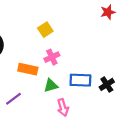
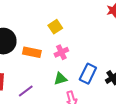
orange rectangle: (28, 69) -> (32, 52), moved
blue rectangle: (80, 80) -> (88, 74), turned -66

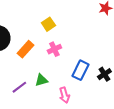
orange rectangle: (32, 52) -> (25, 49), turned -60
green triangle: (60, 79) -> (41, 80), moved

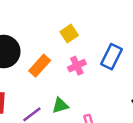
blue rectangle: (80, 70) -> (111, 57), moved

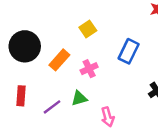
pink cross: (77, 66) -> (89, 69), moved

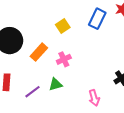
blue rectangle: (129, 51) -> (97, 19), moved
pink arrow: (108, 117) -> (94, 98), moved

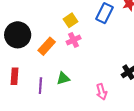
pink cross: (64, 59) -> (74, 40), moved
purple line: (33, 92) -> (40, 86), turned -49

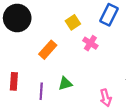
black circle: (18, 35) -> (17, 18), moved
pink cross: (74, 40) -> (90, 43), moved, turned -32

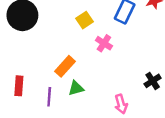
orange rectangle: (48, 50) -> (65, 66), moved

